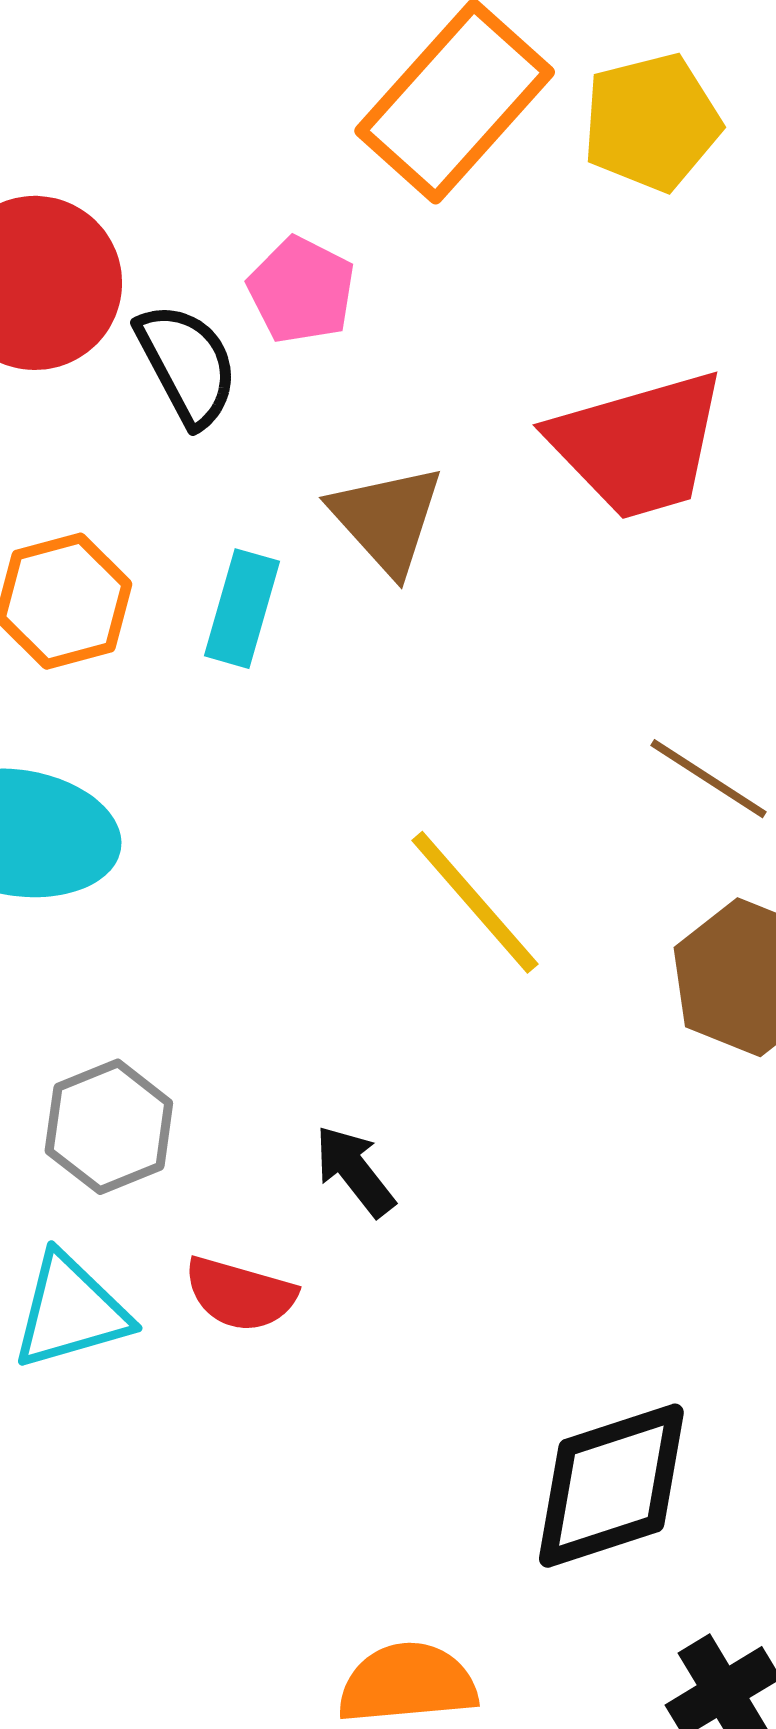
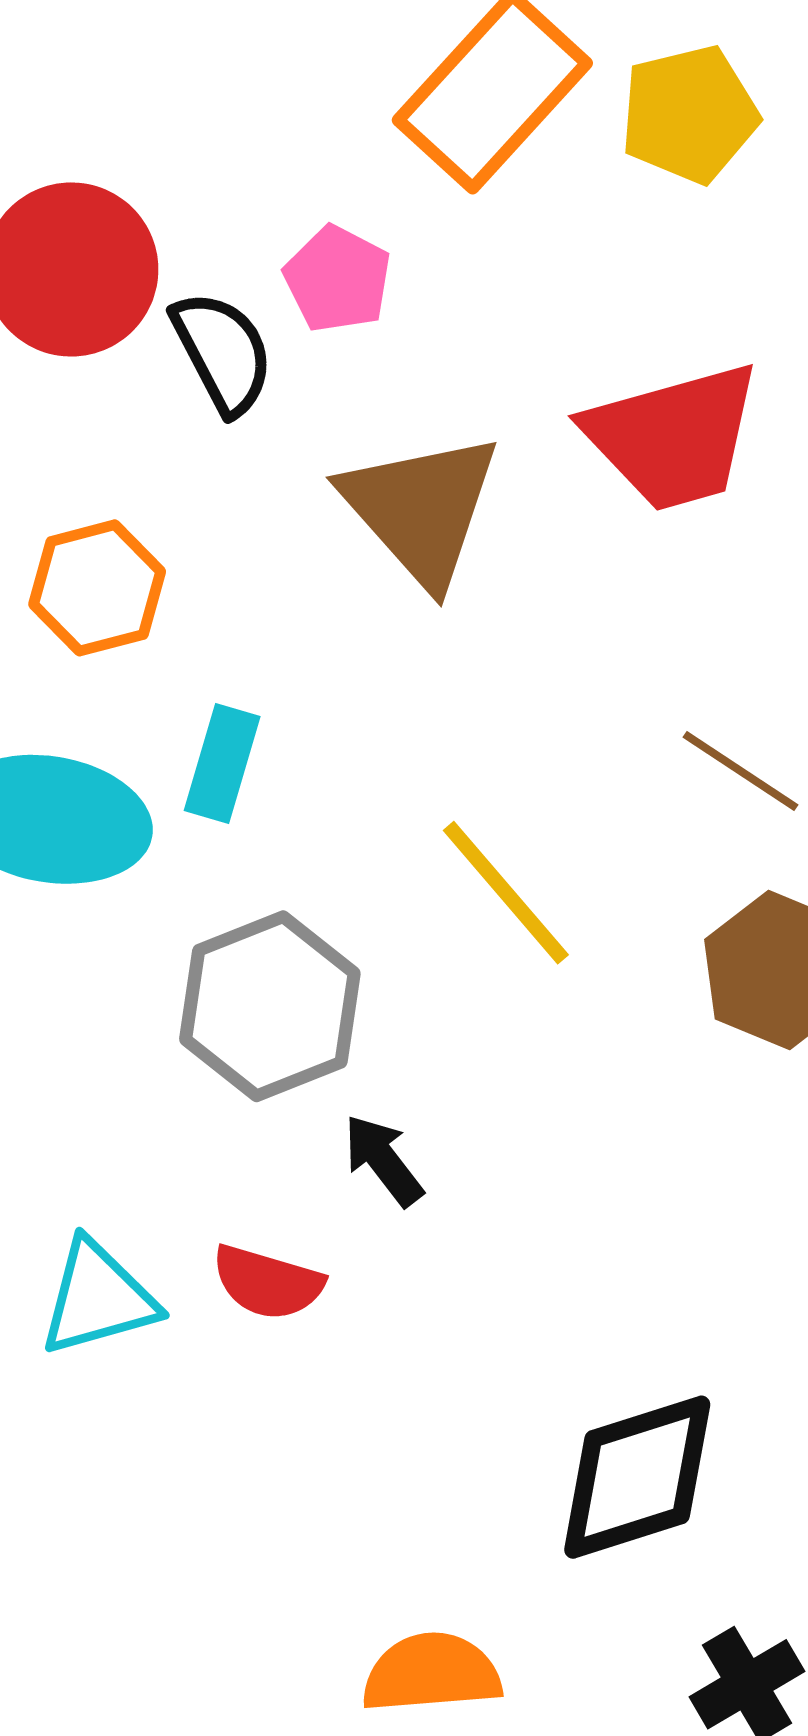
brown triangle: (387, 519) -> (421, 509), size x1.4
cyan rectangle: (242, 609) -> (222, 763), moved
gray hexagon: (109, 1127) -> (270, 1006), moved, size x1.4

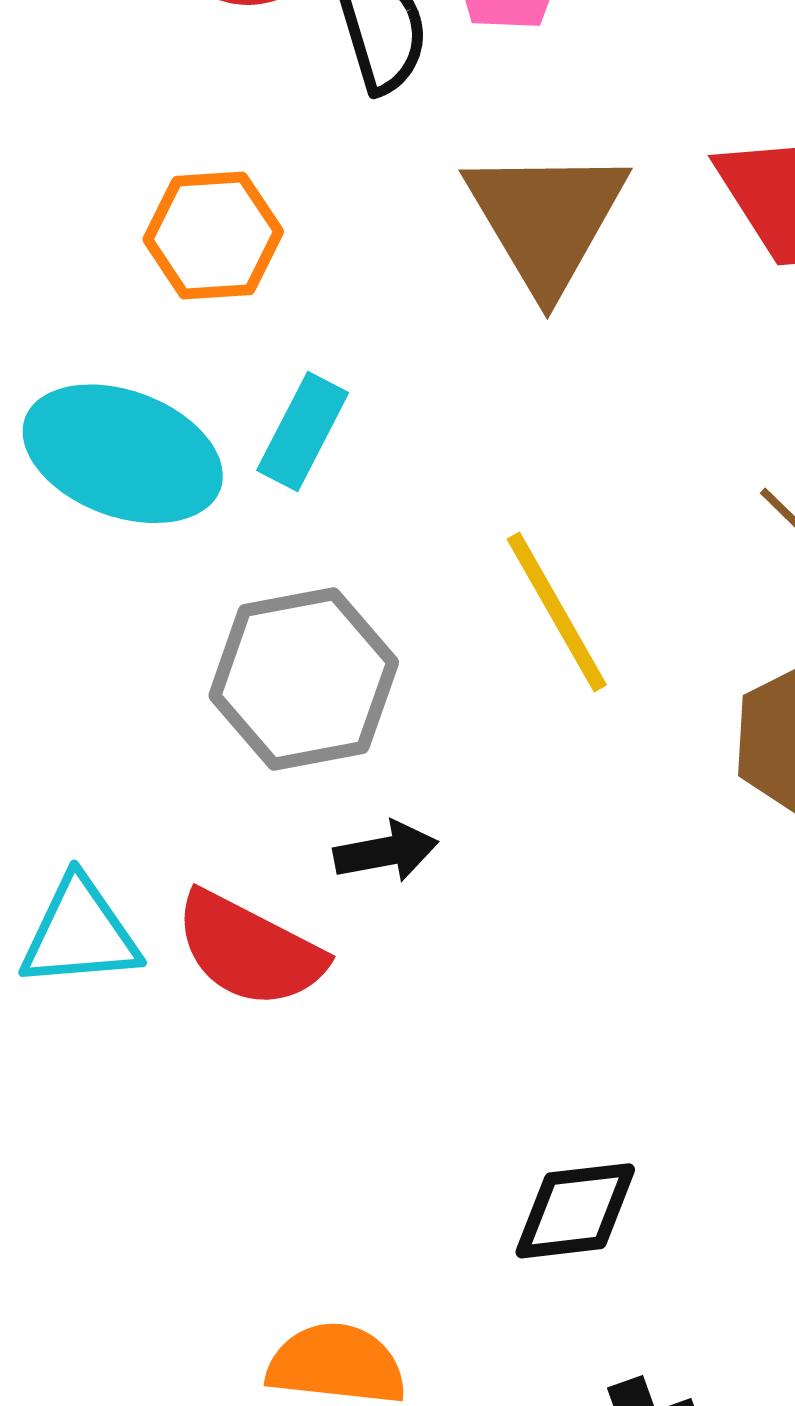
black arrow: (383, 1160) -> (386, 852), turned 106
red semicircle: (268, 1282) -> (249, 950), size x1.4
black diamond: (637, 1477) -> (575, 1211), size x0.7

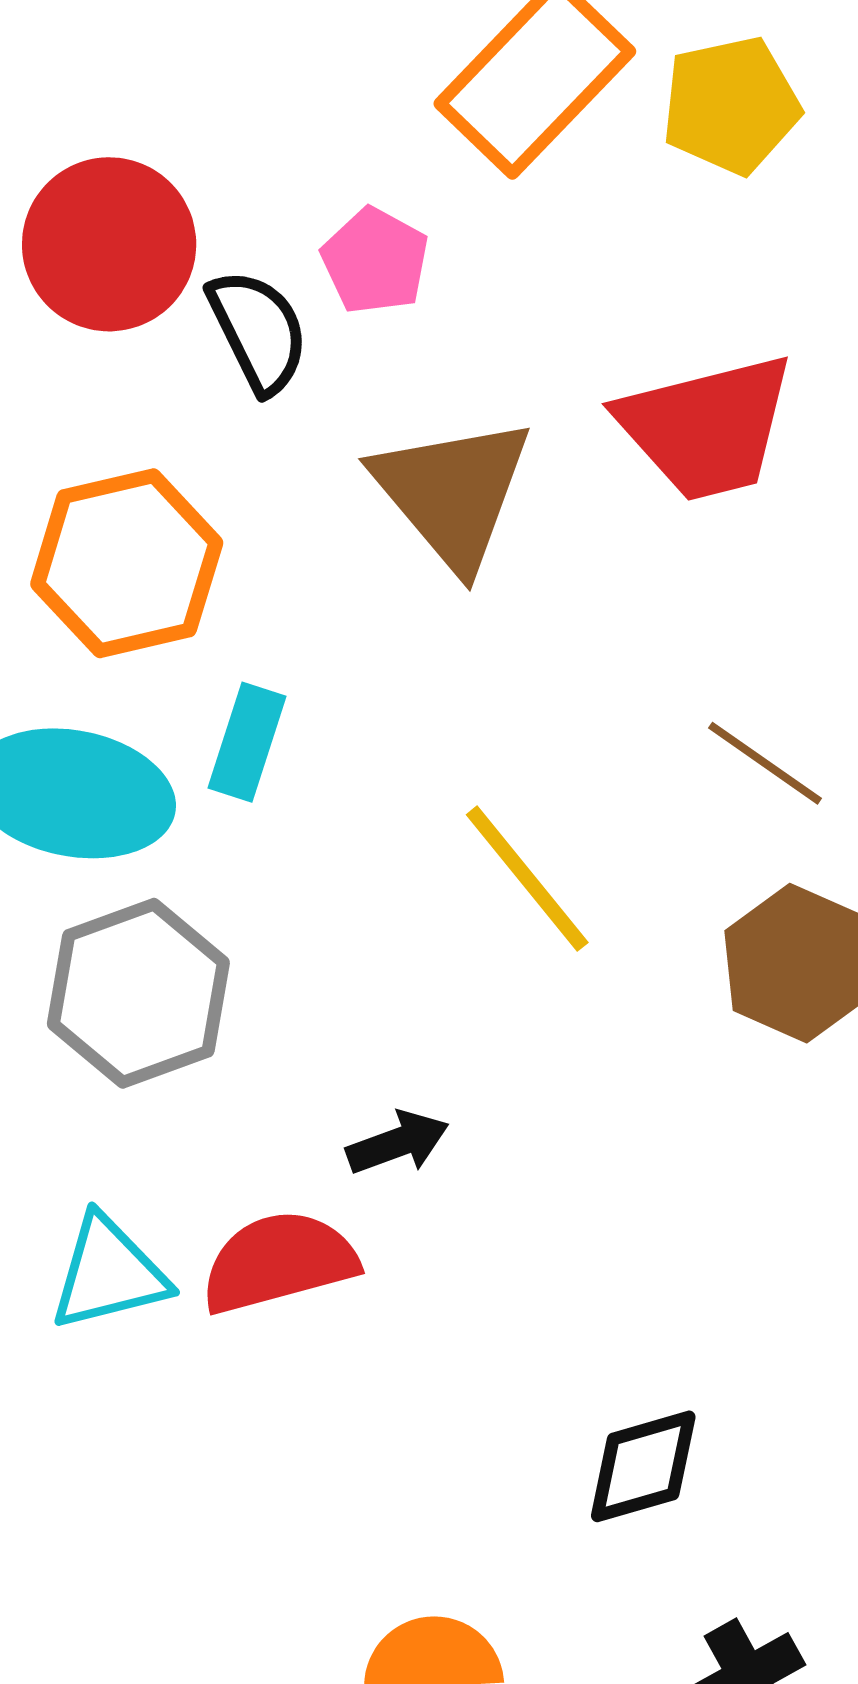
orange hexagon: (213, 235) -> (127, 563), size x1.4
gray hexagon: (304, 679) -> (138, 993), moved
red semicircle: (249, 950) -> (279, 1262), turned 147

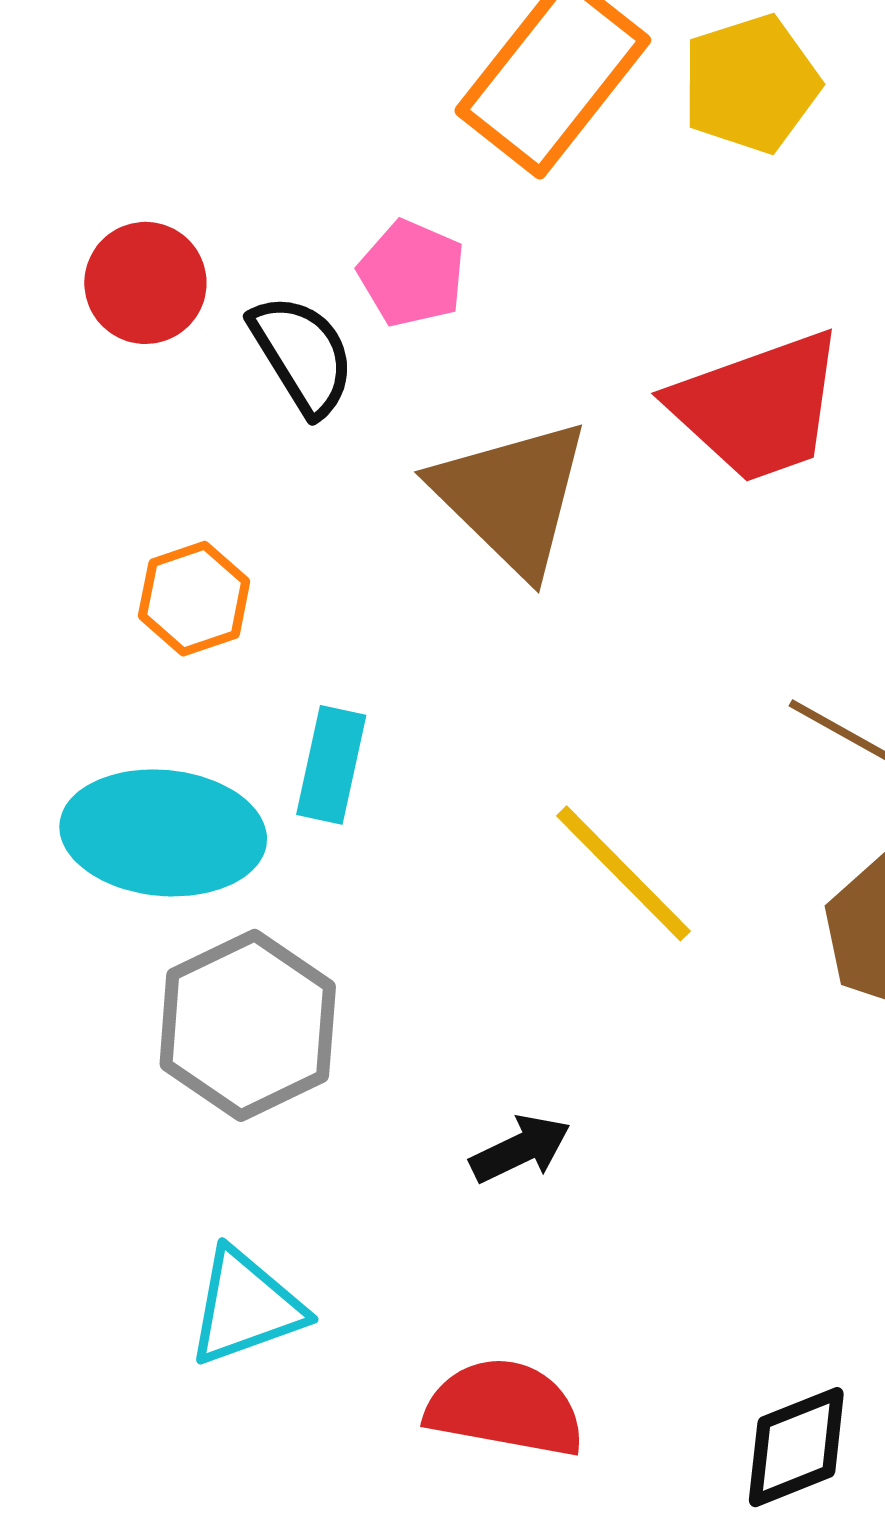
red circle: (109, 244) -> (145, 283), size x0.7
orange hexagon: (127, 563) -> (194, 599), size x0.6
red semicircle: (279, 1262) -> (505, 1408), moved, turned 31

